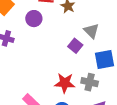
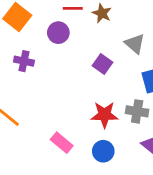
purple square: (75, 46) -> (102, 64), moved

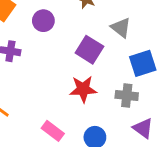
purple square: (102, 64) -> (89, 50), size x1.4
red star: (104, 115) -> (83, 89), moved

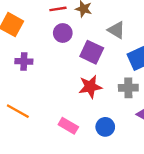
purple circle: (43, 21) -> (63, 33), moved

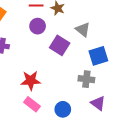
red star: (90, 87) -> (31, 81), moved

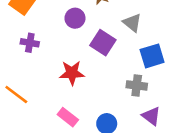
red star: (31, 81) -> (72, 73), moved

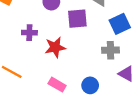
purple cross: (30, 43) -> (29, 33), moved
purple square: (103, 43) -> (77, 19), turned -30

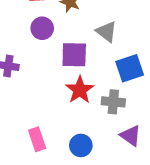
red star: (55, 47) -> (80, 90), moved, turned -30
pink rectangle: (57, 85) -> (37, 139), turned 35

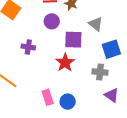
red star: (80, 90) -> (65, 63), moved
blue circle: (81, 145) -> (68, 102), moved

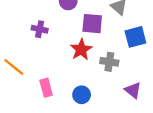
gray cross: (100, 72) -> (109, 62), moved
pink rectangle: (48, 97) -> (46, 88), moved

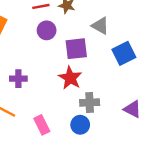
purple cross: (40, 29) -> (18, 79), moved
gray cross: (109, 62) -> (90, 103), moved

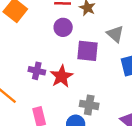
red star: (70, 78) -> (62, 76), moved
purple cross: (18, 79) -> (37, 71), moved

